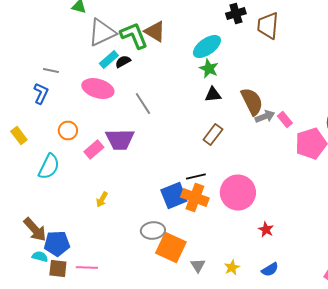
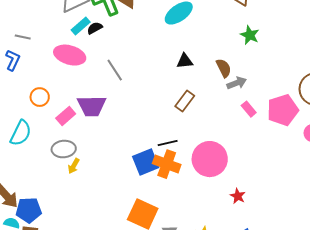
green star: (209, 68) -> (250, 35), moved
brown semicircle: (252, 102) -> (224, 68), size x0.7
pink rectangle: (285, 120) -> (249, 109), moved
gray ellipse: (153, 230) -> (64, 149), moved

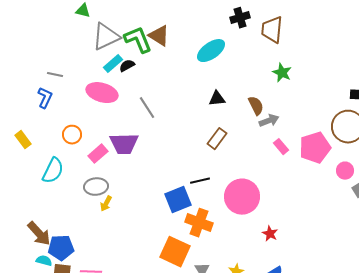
orange cross: (167, 164) -> (199, 223), moved

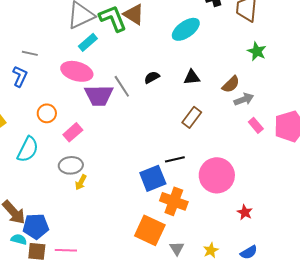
black semicircle: (127, 66) -> (152, 77), moved
brown semicircle: (256, 106) -> (231, 84), turned 72
purple trapezoid: (124, 144) -> (99, 95), moved

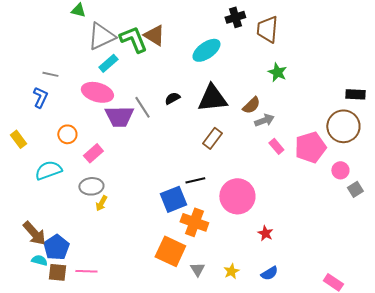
black triangle: (192, 77) -> (212, 98), size x1.8
cyan semicircle: (28, 149) -> (48, 170), turned -136
blue pentagon: (36, 226) -> (56, 247), turned -30

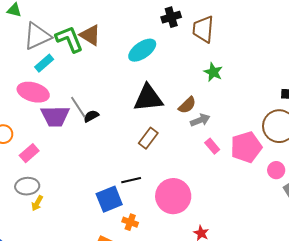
black semicircle: (172, 98) -> (91, 116), moved
orange cross: (194, 222) -> (130, 222), size x0.6

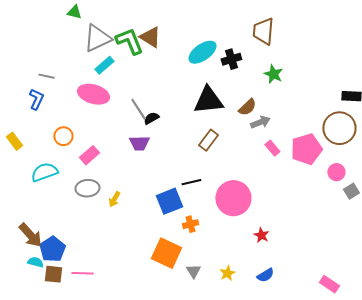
black cross: (171, 17) -> (231, 59), moved
purple trapezoid: (55, 116) -> (139, 143), moved, size x0.7
yellow arrow: (37, 203) -> (114, 199), moved
orange cross: (130, 222) -> (190, 224), turned -35

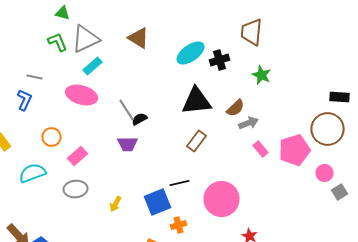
green L-shape: (129, 41) -> (58, 42), moved, size x0.7
yellow arrow: (114, 199) -> (116, 204), moved

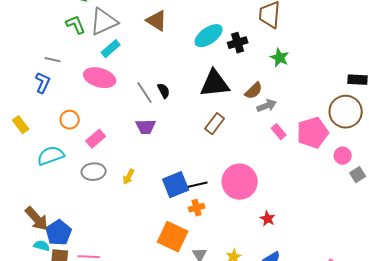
black semicircle: (140, 119) -> (164, 91), moved, turned 91
black line: (180, 183) -> (198, 185), moved
yellow arrow: (116, 204) -> (129, 177), moved

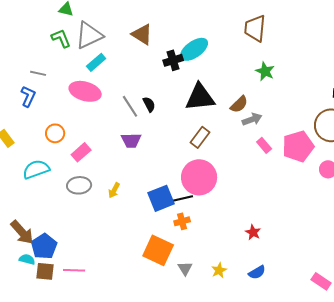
black cross: (238, 43) -> (173, 60), moved
pink circle: (240, 182) -> (199, 177), moved

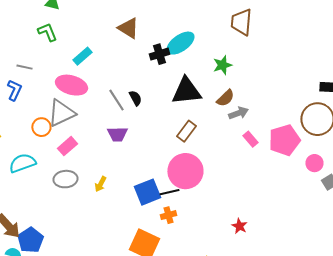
gray triangle: (89, 35) -> (61, 113), moved
green star: (265, 71) -> (222, 65), moved, turned 30

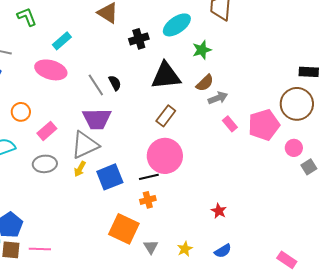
cyan ellipse: (180, 43) -> (177, 25), moved
gray triangle: (61, 113) -> (85, 145), moved
purple trapezoid: (117, 134) -> (97, 119), size x1.4
blue square: (147, 192) -> (110, 177), moved

